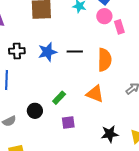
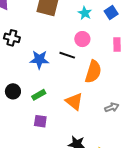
pink circle: (104, 16) -> (82, 39), moved
blue star: (47, 52) -> (39, 60), moved
black circle: (35, 111) -> (13, 91), moved

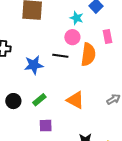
cyan star: (85, 13) -> (77, 18), moved
orange semicircle: (93, 72) -> (88, 54), moved

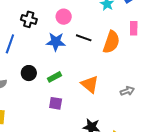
pink circle: (72, 37) -> (64, 17), moved

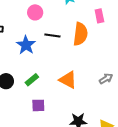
pink circle: (64, 17) -> (35, 12), moved
blue star: (56, 42) -> (26, 45), turned -30

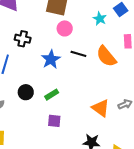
orange semicircle: (80, 34) -> (106, 56), turned 125
orange triangle: (68, 80) -> (101, 108), moved

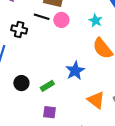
cyan star: (100, 19) -> (96, 21), moved
black line: (78, 54) -> (42, 17), moved
blue star: (51, 59) -> (75, 71), moved

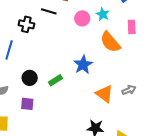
pink circle: (61, 20) -> (82, 18), moved
purple square: (50, 112) -> (27, 104), moved

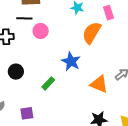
pink circle: (82, 18) -> (41, 31), moved
orange semicircle: (110, 42) -> (92, 33), turned 85
black circle: (30, 78) -> (16, 72), moved

